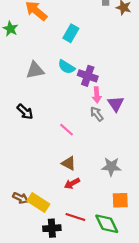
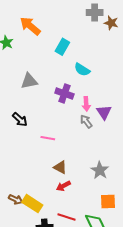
cyan semicircle: (66, 67) -> (82, 70), moved
purple cross: (88, 76) -> (64, 93), moved
pink line: (66, 130) -> (48, 138), moved, turned -32
gray star: (111, 167) -> (100, 170), turned 30

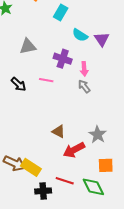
purple triangle: (104, 112) -> (102, 39), moved
pink line: (48, 138) -> (46, 80), moved
red arrow: (63, 186) -> (74, 150), moved, size x1.5
brown arrow: (16, 199) -> (14, 163), size x1.5

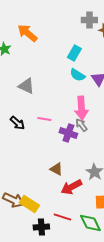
cyan rectangle: (61, 12) -> (74, 53), moved
gray triangle: (28, 46) -> (26, 86), turned 36
purple cross: (63, 59) -> (68, 133), moved
pink arrow: (84, 69) -> (81, 108), size x1.6

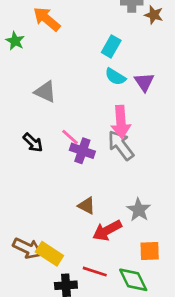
pink line: (44, 119) -> (70, 137), turned 32
gray arrow: (81, 125) -> (121, 145), size x1.6
purple cross: (68, 133) -> (82, 151), moved

